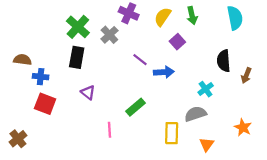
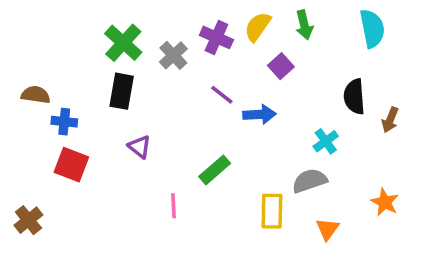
purple cross: (129, 13) -> (216, 37), moved

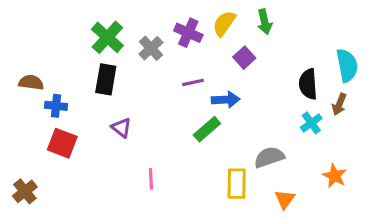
cyan semicircle: (372, 28) -> (347, 65), moved
purple line: (222, 95) -> (193, 82), turned -50
cyan cross: (326, 141) -> (311, 123), moved
green rectangle: (215, 170) -> (207, 129), moved

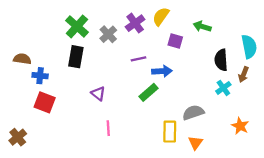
green arrow: (265, 22) -> (202, 26), moved, turned 120
purple cross: (188, 33) -> (135, 23), turned 30
purple square: (244, 58) -> (175, 41), turned -32
purple triangle: (121, 128) -> (98, 94), moved
orange triangle: (285, 199) -> (195, 143), moved

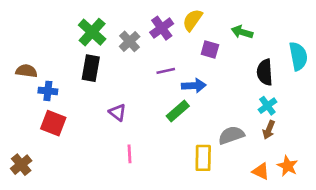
brown arrow: (243, 75) -> (269, 130), moved
orange star: (240, 126) -> (288, 166), moved
orange triangle: (195, 143) -> (261, 171), moved, turned -40

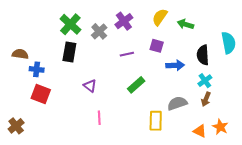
yellow semicircle: (192, 20) -> (160, 17), moved
purple square: (210, 49) -> (157, 46), moved
blue arrow: (194, 86) -> (175, 65), moved

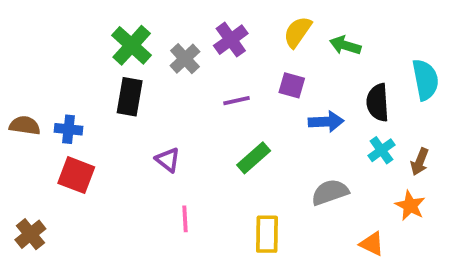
brown semicircle: (20, 54) -> (25, 125), moved
brown arrow: (206, 99) -> (420, 162), moved
yellow rectangle: (156, 121) -> (267, 234), moved
orange star: (220, 127) -> (410, 206), moved

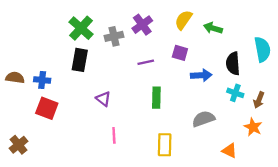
gray cross: (185, 59) -> (114, 36), turned 30
cyan cross: (381, 150) -> (235, 93), turned -35
green rectangle: (254, 158) -> (156, 98), turned -48

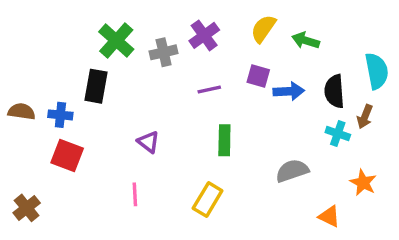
black rectangle: (80, 60) -> (96, 86), moved
blue arrow: (201, 75) -> (289, 91), moved
brown arrow: (259, 100) -> (365, 117), moved
pink line: (114, 135) -> (135, 194), moved
yellow rectangle: (165, 145) -> (208, 199), moved, turned 30

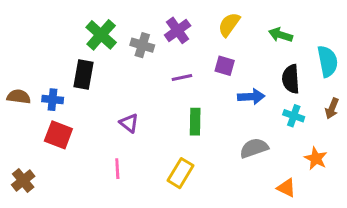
green arrow: (306, 40) -> (281, 35), moved
gray cross: (164, 52) -> (142, 45), turned 30
blue arrow: (289, 91) -> (251, 97), moved
brown arrow: (365, 117) -> (332, 108), moved

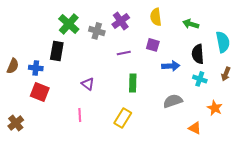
yellow semicircle: (229, 25) -> (156, 17), turned -42
brown semicircle: (19, 97) -> (13, 66), turned 105

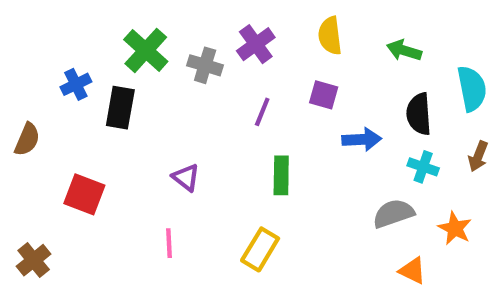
purple line: (124, 53) -> (262, 112), turned -56
blue cross: (36, 68) -> (76, 84), moved, turned -32
gray semicircle: (173, 101) -> (393, 213), moved

